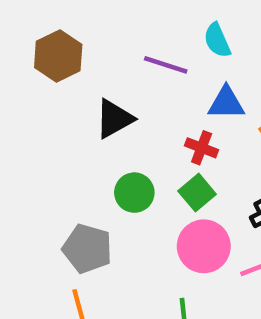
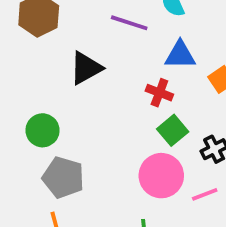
green circle: (134, 193) -> (43, 130), moved
green square: (197, 193) -> (173, 130), moved

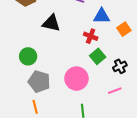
black triangle: (86, 68) -> (51, 23), turned 42
pink circle: (161, 176) -> (76, 79), moved

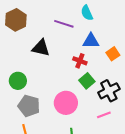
black cross: (120, 66) -> (109, 91), size x1.5

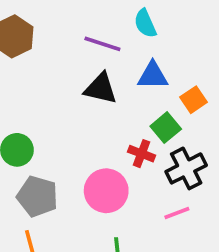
black triangle: (41, 48) -> (101, 89), moved
red cross: (80, 61) -> (142, 154), moved
green square: (87, 81) -> (166, 128), moved

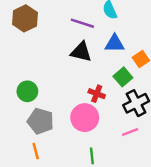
red cross: (142, 154) -> (97, 94), moved

